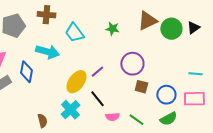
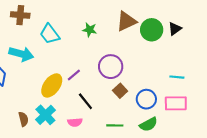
brown square: (141, 87) -> (120, 91), turned 32
black line: (97, 99) -> (85, 101), moved
pink semicircle: (112, 117) -> (75, 122), moved
green line: (136, 120) -> (115, 125), turned -35
brown semicircle: (42, 121) -> (23, 119), moved

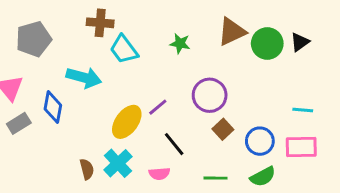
brown cross: (20, 15) -> (100, 23), moved

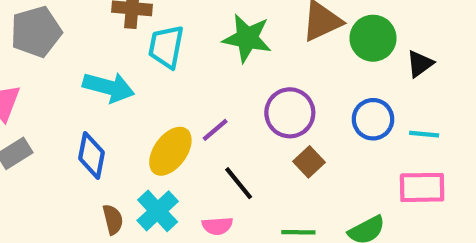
black triangle: (300, 42) -> (420, 64), moved
green star: (180, 43) -> (247, 38), size x1.6
cyan trapezoid: (124, 49) -> (166, 47), turned 48
blue diamond: (53, 107) -> (91, 155), moved
blue circle: (260, 141) -> (373, 119), moved

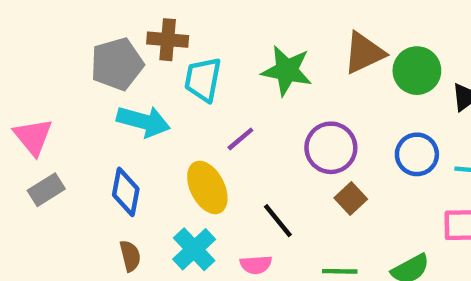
gray pentagon: (36, 32) -> (117, 64), moved
purple line: (215, 130) -> (240, 139), moved
yellow ellipse: (170, 151) -> (207, 187), turned -63
brown semicircle: (113, 219) -> (130, 256), moved

